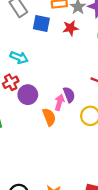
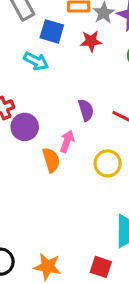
cyan arrow: (19, 58) -> (36, 61), moved
purple semicircle: (69, 95) -> (86, 110), moved

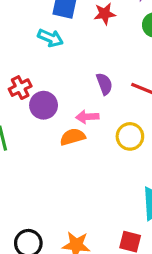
pink arrow: (67, 141) -> (87, 117), turned -110
orange semicircle: (51, 160) -> (73, 137), turned -85

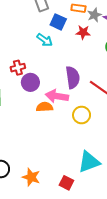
purple semicircle: (104, 84) -> (73, 77), size x1.5
pink arrow: (87, 117) -> (57, 96), size x1.5

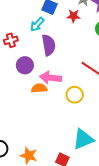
cyan arrow: (45, 40) -> (37, 24), turned 98
red cross: (18, 68) -> (11, 40), moved
purple semicircle: (73, 77) -> (49, 45), moved

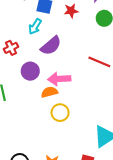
purple semicircle: (49, 45) -> (51, 46), turned 70
yellow circle: (75, 95) -> (60, 113), moved

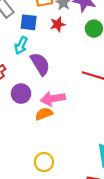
purple semicircle: (51, 46) -> (40, 64), turned -75
yellow circle: (60, 113) -> (44, 162), moved

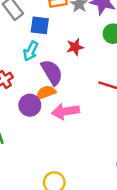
red star: (58, 24) -> (75, 47), moved
orange semicircle: (44, 114) -> (46, 92), moved

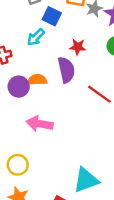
purple semicircle: (52, 72) -> (66, 70), moved
pink arrow: (65, 111) -> (40, 124), moved

